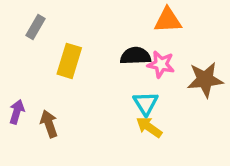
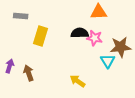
gray rectangle: (35, 27) -> (21, 16), turned 64
cyan triangle: (146, 103) -> (108, 61), moved
yellow arrow: (149, 127) -> (78, 81), moved

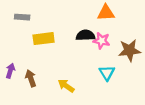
yellow rectangle: (41, 36) -> (44, 39), turned 66
cyan triangle: (108, 61) -> (107, 73), moved
yellow arrow: (78, 81) -> (66, 86), moved

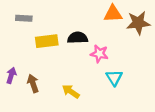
black semicircle: (85, 35) -> (78, 38), moved
pink star: (102, 41) -> (99, 54), moved
brown star: (129, 50) -> (138, 23), moved

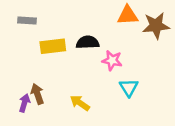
purple arrow: (11, 75) -> (24, 103), moved

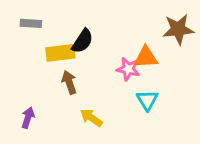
orange triangle: (128, 15) -> (146, 57), moved
black semicircle: (88, 42) -> (82, 41), moved, turned 125
brown arrow: (37, 94) -> (69, 82), moved

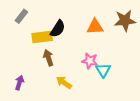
gray rectangle: (31, 23) -> (21, 16), turned -56
orange triangle: (146, 57) -> (95, 27), moved
pink star: (128, 69) -> (90, 61), moved

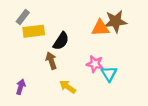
brown star: (125, 20) -> (116, 21), moved
black semicircle: (58, 29) -> (61, 41), moved
yellow rectangle: (42, 37) -> (34, 31), moved

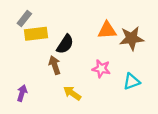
brown star: (116, 21) -> (132, 38), moved
cyan triangle: (109, 74) -> (132, 81), moved, turned 42

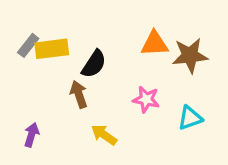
gray rectangle: (24, 19) -> (28, 45), moved

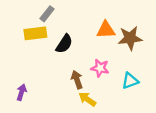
gray rectangle: (28, 45) -> (47, 14), moved
brown arrow: (79, 94) -> (77, 80), moved
yellow arrow: (104, 135) -> (87, 99), moved

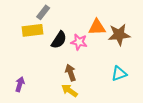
pink star: (100, 68) -> (79, 42), moved
yellow arrow: (87, 99) -> (69, 91), moved

